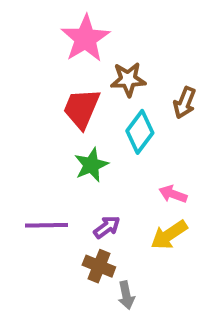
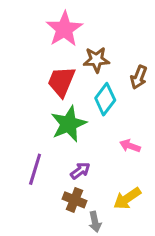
green star: (91, 165) -> (69, 124), size x1.4
purple line: (46, 225) -> (35, 169), turned -72
yellow arrow: (169, 235) -> (127, 198), moved

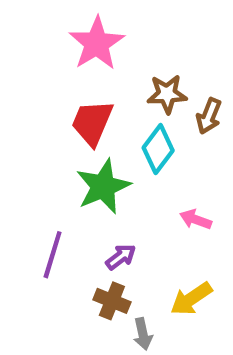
brown star: (96, 60) -> (167, 94), moved

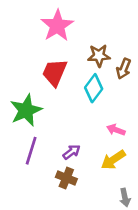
green star: (103, 186) -> (26, 110), moved
yellow arrow: (191, 299) -> (113, 160), moved
gray arrow: (143, 334) -> (125, 198), moved

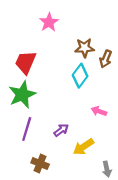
pink star: (57, 26) -> (49, 22), size x0.7
red trapezoid: (55, 73) -> (26, 62), moved
yellow arrow: (113, 160) -> (83, 147), moved
brown cross: (66, 178) -> (40, 163), moved

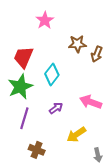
cyan diamond: (80, 76) -> (52, 74), moved
pink arrow: (99, 111) -> (91, 102), size x1.5
purple arrow: (61, 130) -> (56, 108), moved

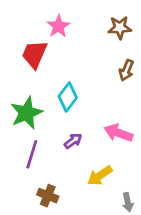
brown star: (77, 44) -> (120, 28), moved
red trapezoid: (23, 57) -> (34, 54), moved

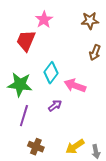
green star: (26, 113) -> (20, 85), turned 30
pink arrow: (118, 133) -> (75, 86), moved
yellow arrow: (100, 176) -> (75, 147), moved

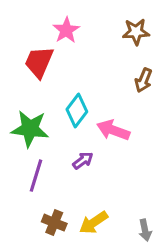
yellow arrow: (75, 147) -> (94, 223), moved

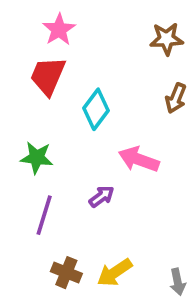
pink star: (66, 30) -> (59, 30), moved
cyan diamond: (77, 110) -> (96, 109), moved
green star: (30, 129) -> (37, 158), size x0.7

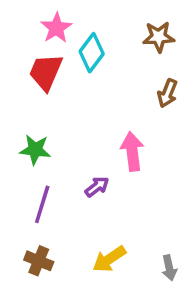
cyan diamond: (96, 109) -> (92, 53), moved
pink arrow: (139, 159) -> (132, 151), turned 63
brown cross: (66, 273) -> (39, 261), moved

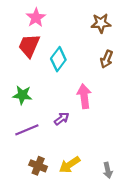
cyan diamond: (92, 53) -> (58, 59), moved
purple line: (42, 204) -> (27, 130), turned 50
brown cross: (39, 261) -> (38, 166), moved

